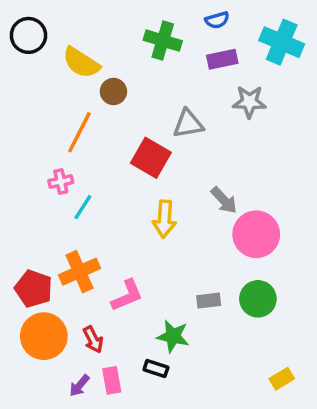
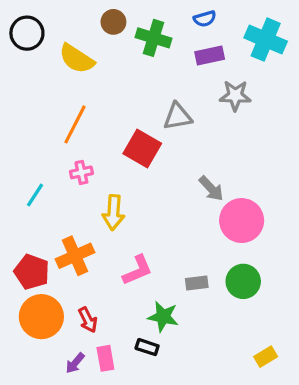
brown circle: (113, 91) -> (113, 22), moved
pink cross: (61, 182) -> (81, 172), moved
cyan line: (83, 207) -> (35, 195), moved
yellow arrow: (164, 219) -> (113, 213), moved
pink L-shape: (127, 295) -> (137, 270), moved

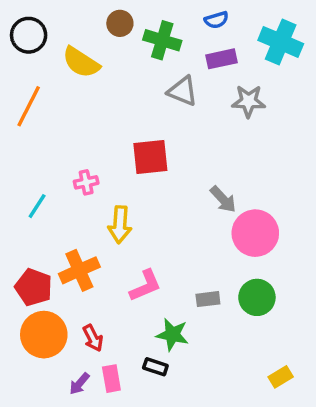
gray triangle: (178, 116) -> (183, 91), moved, turned 32
orange line: (75, 124) -> (29, 106), moved
red square: (142, 148) -> (150, 157), turned -36

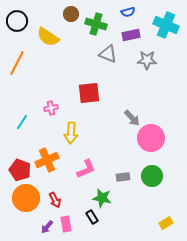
black rectangle: (155, 367) -> (92, 217), turned 40

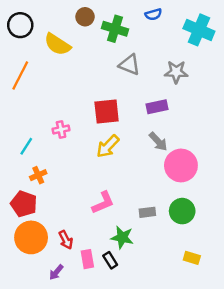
purple rectangle: (131, 35) -> (157, 107), moved
yellow arrow: (71, 133) -> (108, 146), moved, turned 40
orange cross: (47, 160) -> (38, 175), moved, size x0.6
yellow rectangle: (166, 223) -> (192, 258), moved, turned 48
pink rectangle: (66, 224) -> (87, 259), moved

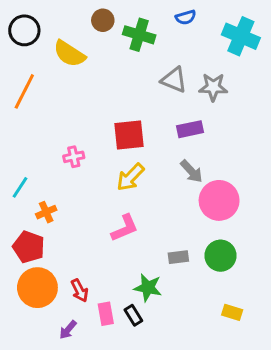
gray triangle: (129, 65) -> (174, 80), moved
cyan line: (26, 146) -> (20, 187), moved
pink L-shape: (103, 203) -> (125, 228), moved

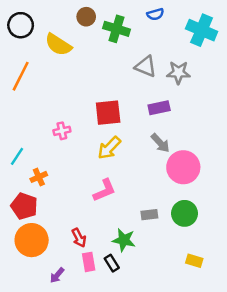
red arrow: (80, 291) -> (79, 238), moved

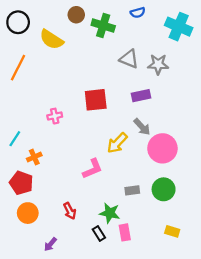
yellow arrow: (109, 148) -> (117, 143), moved
orange circle: (32, 240) -> (28, 213), size x0.7
pink rectangle: (89, 262) -> (125, 232), moved

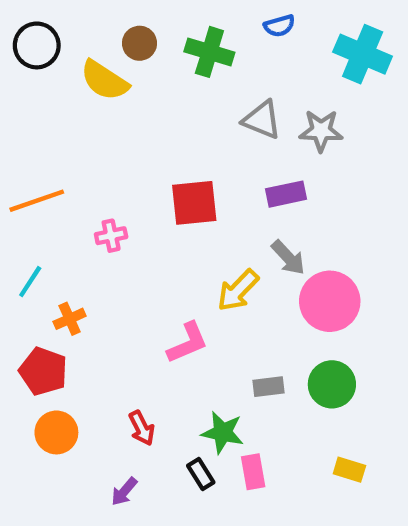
brown circle: (76, 15) -> (139, 43), moved
orange line: (18, 68) -> (37, 201), moved, turned 44
purple arrow: (50, 244) -> (124, 492), moved

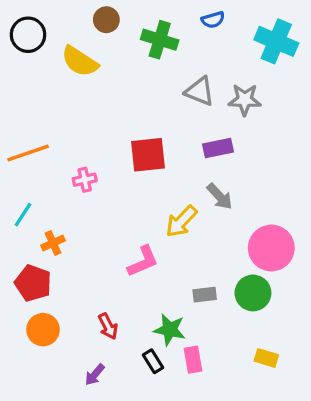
brown circle: (139, 43) -> (106, 20), moved
pink circle: (330, 301) -> (271, 248), moved

